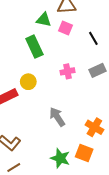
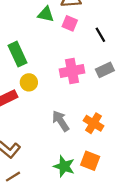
green rectangle: (34, 47) -> (18, 54), moved
pink cross: (68, 71) -> (72, 71), size x1.5
orange cross: (94, 127) -> (94, 123), moved

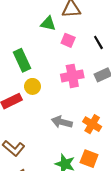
pink square: (70, 23) -> (68, 40), moved
gray arrow: (61, 121) -> (62, 122), turned -42

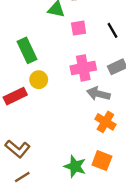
pink square: (68, 40) -> (79, 28), turned -32
gray arrow: (62, 122) -> (98, 94), moved

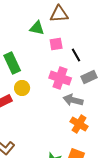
black line: (113, 30) -> (76, 55), moved
pink cross: (83, 68) -> (60, 78), turned 30

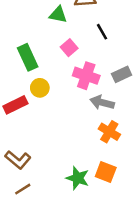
pink square: (56, 44) -> (69, 48), moved, turned -32
black line: (76, 55) -> (102, 32), moved

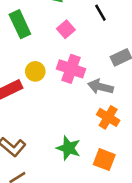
green rectangle: (28, 57) -> (20, 24), moved
pink cross: (86, 76) -> (71, 69), moved
green star: (78, 178) -> (68, 148), moved

